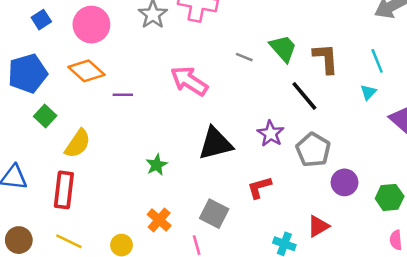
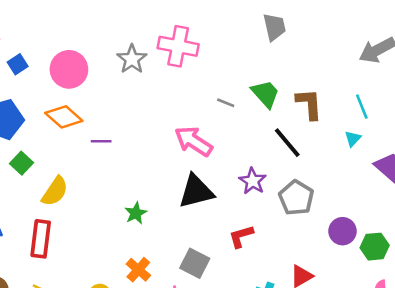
pink arrow: (189, 81) -> (194, 141), moved
purple circle: (345, 182) -> (343, 231), moved

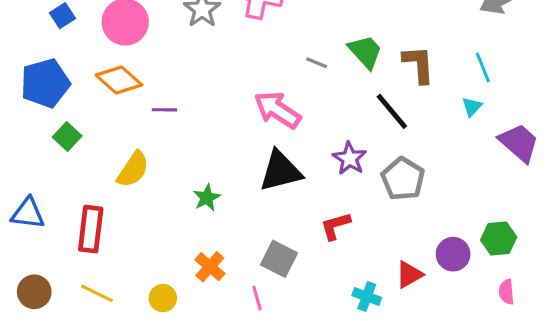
yellow semicircle: (55, 191) -> (133, 169), moved
purple circle: (343, 231) -> (453, 254), moved

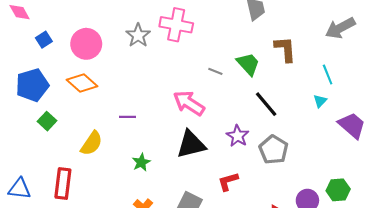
brown L-shape: (419, 64) -> (285, 49), moved
purple line: (164, 110) -> (127, 117), moved
blue triangle: (28, 213) -> (20, 189), moved

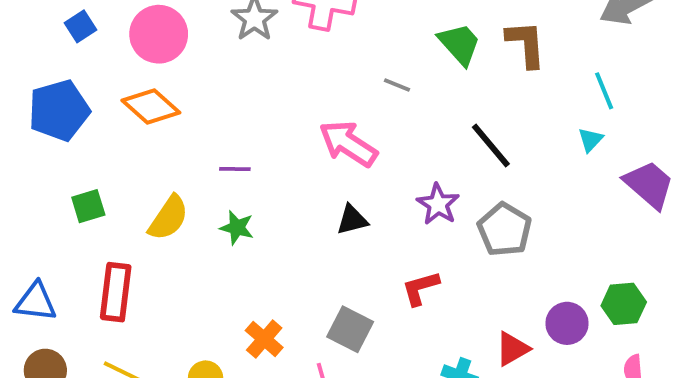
green trapezoid: (248, 64) -> (460, 44), moved
green square: (47, 121) -> (88, 206), moved, turned 30
black triangle: (191, 144) -> (352, 220), size x0.6
green star: (141, 162) -> (237, 228), moved, turned -30

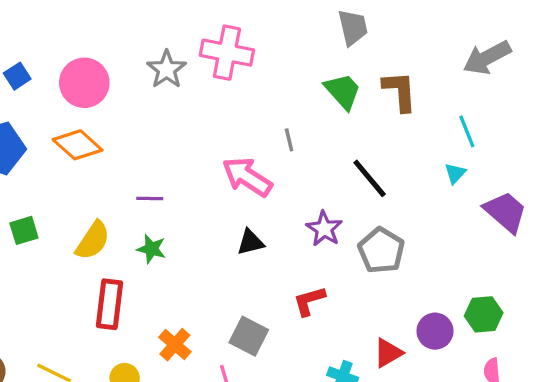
gray line: (397, 85) -> (289, 140), moved, turned 55
red rectangle: (116, 292) -> (109, 304), moved

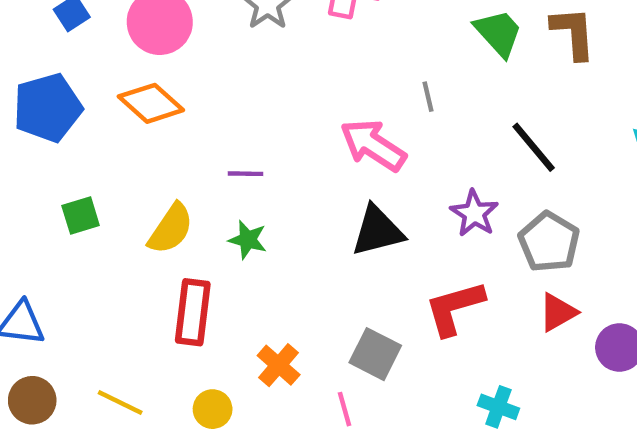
black triangle: (250, 242) -> (377, 231), size x1.5
red L-shape: (309, 301) -> (454, 308), size x1.4
red triangle: (388, 353) -> (558, 312), moved

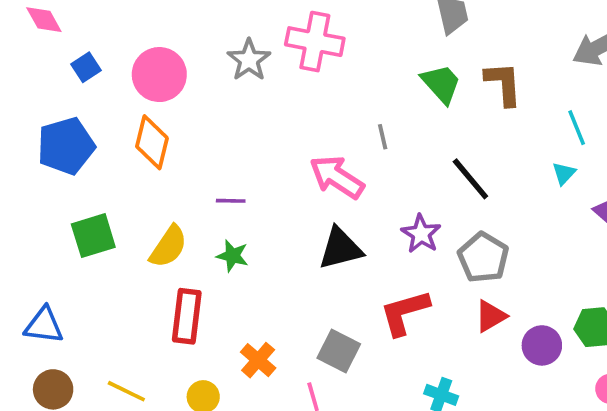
orange diamond: (151, 103) -> (152, 142), turned 62
green square: (81, 216) -> (93, 236), size x1.4

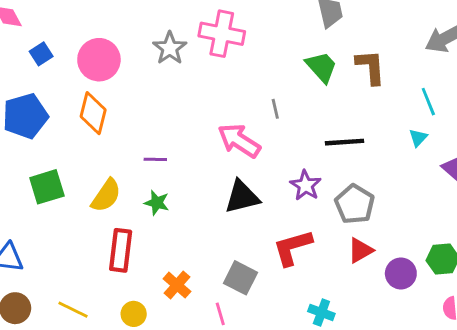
black line: (470, 179) -> (345, 142), turned -54

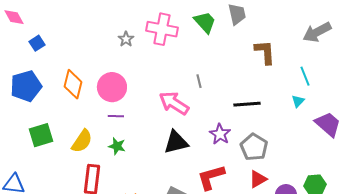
gray star: (170, 48) -> (126, 39), size x0.7
pink circle: (99, 60) -> (112, 87), moved
green trapezoid: (321, 67) -> (205, 22), moved

